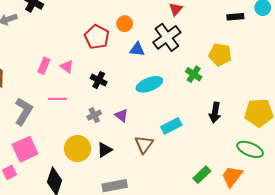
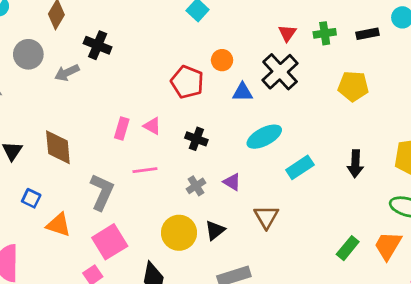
green cross: (194, 74) -> (325, 33), moved, turned -35
cyan rectangle: (171, 126) -> (300, 167), moved

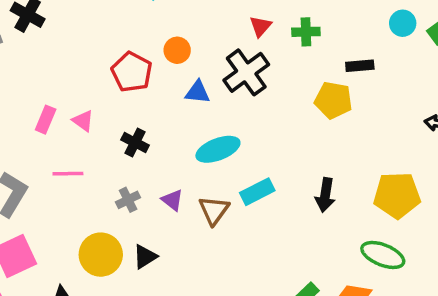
black rectangle: (368, 34) -> (360, 66), moved
brown triangle: (266, 217) -> (214, 210), moved

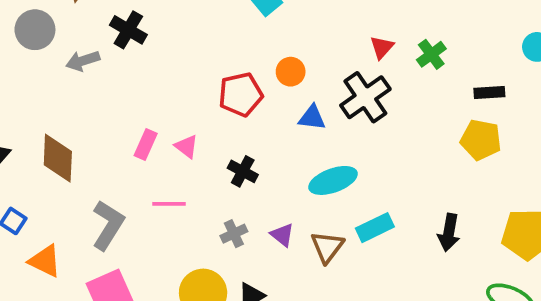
green cross: (306, 32) -> (431, 54), turned -36
red pentagon: (132, 72) -> (241, 94), turned 30
yellow pentagon: (333, 100) -> (481, 140), moved

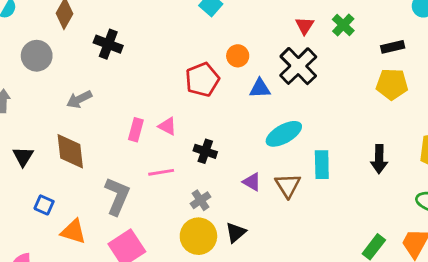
gray arrow: (83, 61) -> (79, 99), moved
black cross: (243, 171) -> (205, 151), moved
cyan rectangle: (375, 228) -> (322, 165), turned -56
gray cross: (234, 234) -> (201, 200), moved

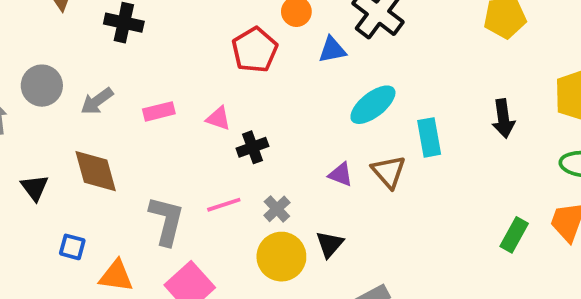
gray circle: (37, 56) -> (42, 86), moved
pink rectangle: (136, 130) -> (159, 111), moved, turned 70
black cross: (205, 151) -> (252, 147), moved, turned -30
pink line: (161, 172) -> (224, 205), moved

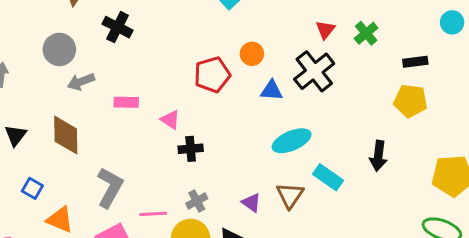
gray circle: (42, 86) -> (59, 49), moved
black arrow: (503, 119) -> (378, 156), moved
cyan rectangle: (429, 137) -> (328, 177), turned -60
purple triangle: (341, 174) -> (251, 203), moved
pink line: (224, 205) -> (153, 214), moved

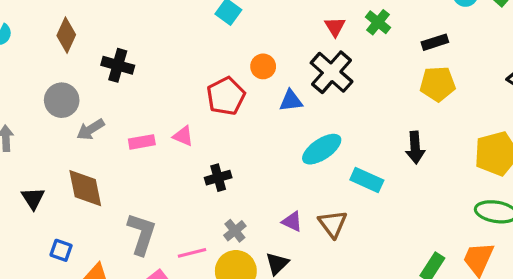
pink triangle: (170, 120) -> (183, 136), moved
brown triangle: (290, 195) -> (333, 224), moved

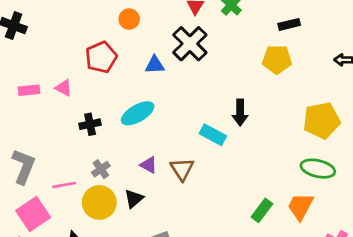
black rectangle: (435, 42) -> (289, 24), moved
orange circle: (263, 66) -> (129, 19), moved
black arrow: (415, 148) -> (240, 113), moved
cyan ellipse: (322, 149) -> (138, 113), moved

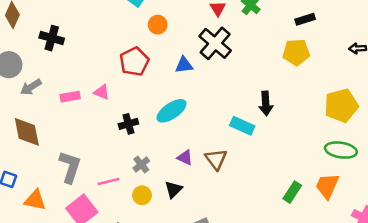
yellow circle: (99, 202) -> (142, 195), size x0.6

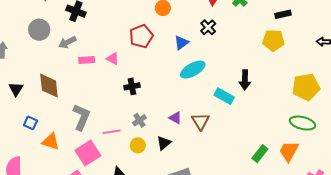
black cross: (215, 43) -> (208, 27), size x0.6
blue triangle: (184, 65) -> (181, 43), turned -35
gray arrow: (31, 87) -> (67, 42), moved
cyan ellipse: (172, 111) -> (193, 70), moved

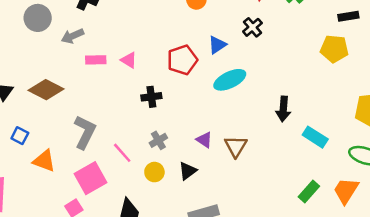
red pentagon: (141, 36) -> (182, 60), moved
black arrow: (245, 80) -> (283, 109), moved
brown diamond: (49, 86) -> (46, 90), turned -60
cyan rectangle: (224, 96) -> (315, 137), moved
pink line: (112, 132) -> (122, 153), turned 54

